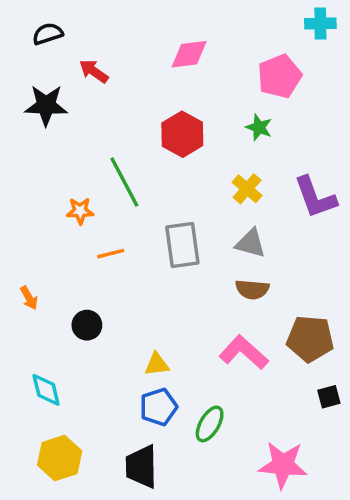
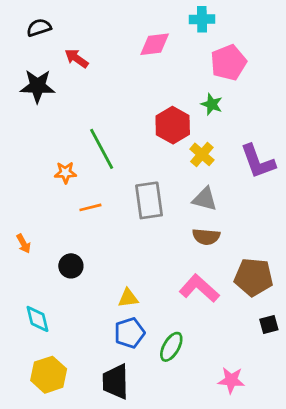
cyan cross: (320, 23) -> (202, 19), moved
red hexagon: (182, 134) -> (173, 125), moved
pink star: (283, 465) -> (231, 380), size x0.7

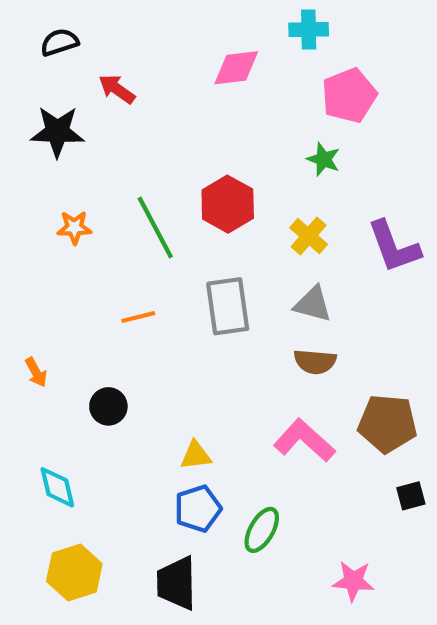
red hexagon: (173, 125) -> (228, 204), moved
orange star: (65, 173) -> (74, 228), moved

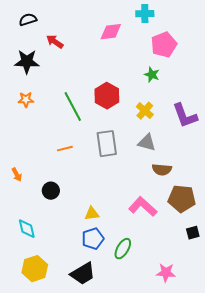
orange star: (74, 228) -> (26, 100), moved
brown semicircle: (315, 362) -> (162, 170), moved
black trapezoid: (177, 583) -> (83, 274), turned -120

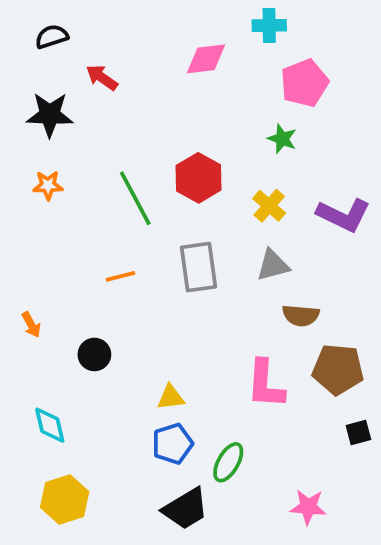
purple L-shape: (185, 116) -> (344, 215), turned -44
gray triangle: (147, 143) -> (273, 265), turned -30
pink L-shape: (143, 207) -> (265, 384), turned -128
black trapezoid: (83, 274) -> (185, 509), moved

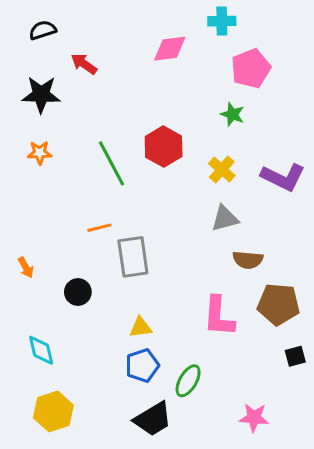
gray rectangle: (199, 267) -> (133, 257), moved

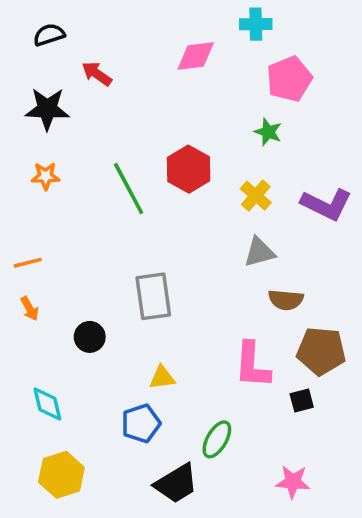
orange line: (99, 228) -> (28, 263), moved
black square: (295, 356) -> (302, 401), moved
blue pentagon: (142, 365) -> (141, 423), moved

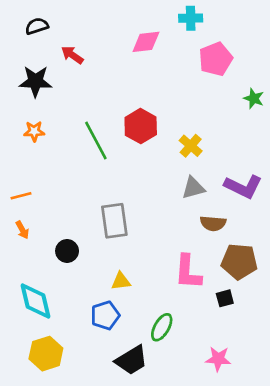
green star: (268, 132) -> (254, 98), moved
purple L-shape: (326, 204) -> (243, 187), moved
cyan diamond: (47, 404) -> (35, 301), size x1.4

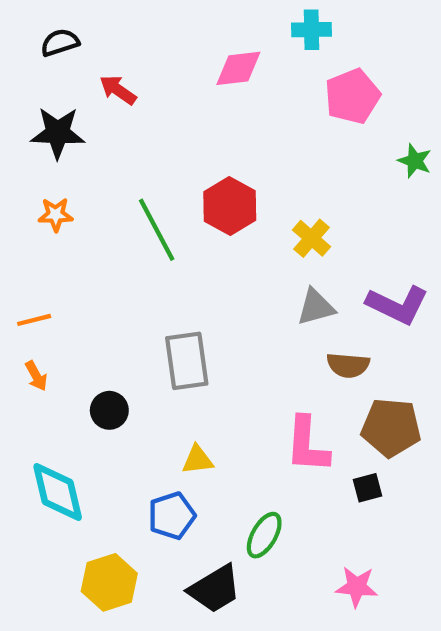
yellow hexagon: (46, 354) -> (109, 582), moved

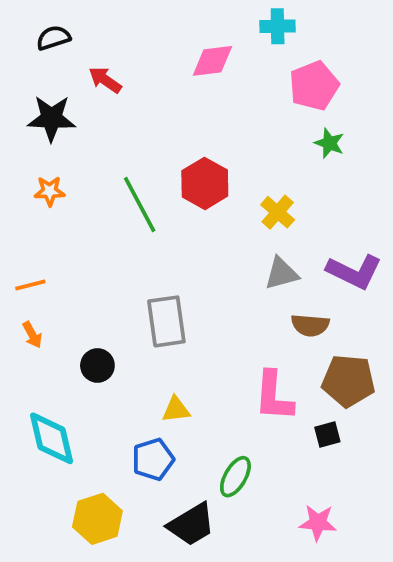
green star: (415, 161) -> (329, 143), moved

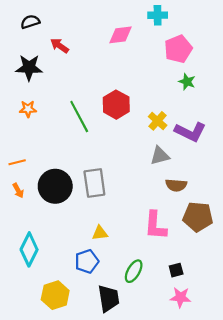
purple L-shape: (354, 272) -> (190, 132), moved
black circle: (97, 365) -> (55, 186), moved, size x1.8
black square: (327, 434) -> (176, 270), moved
cyan diamond: (51, 438) -> (29, 249), turned 40
black trapezoid: (191, 525) -> (109, 298), turned -68

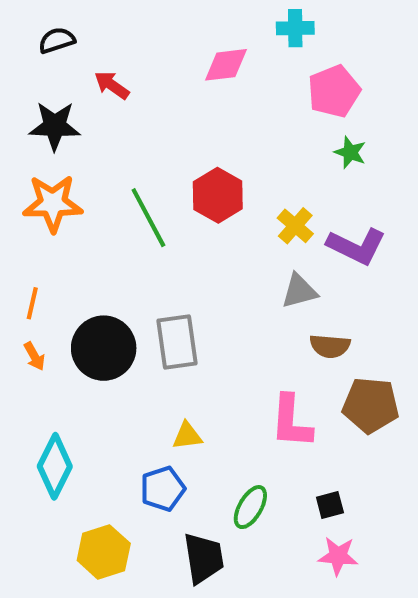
orange star: (28, 109) -> (53, 203), size x1.8
orange line: (17, 162) -> (32, 303), turned -63

